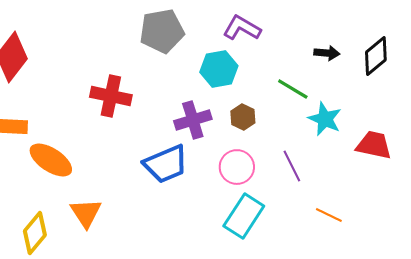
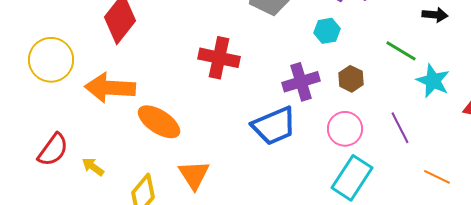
cyan hexagon: (219, 69) -> (327, 31), size x0.7

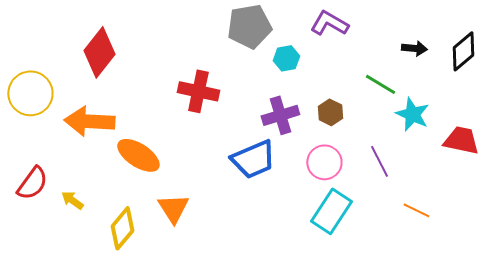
cyan hexagon: (327, 31) -> (286, 58), moved

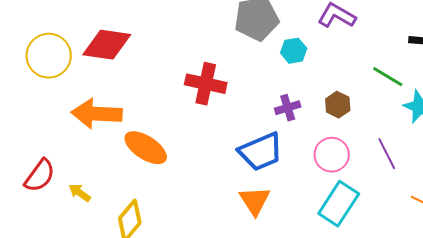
red diamond: (99, 52) -> (107, 45), turned 60
yellow circle: (30, 93) -> (49, 56), moved
purple cross: (280, 115) -> (288, 108), size x0.7
orange triangle: (173, 208) -> (255, 201), moved

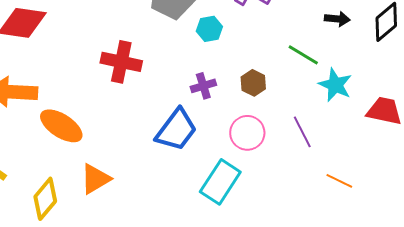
blue trapezoid: (261, 152) -> (176, 130), turned -30
orange triangle: (255, 201) -> (95, 179), moved, turned 32
cyan rectangle: (339, 204) -> (220, 182), moved

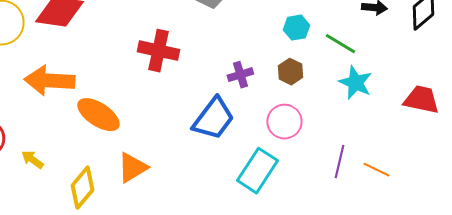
cyan hexagon: (209, 29) -> (296, 28), moved
cyan star: (335, 85) -> (355, 83), moved
purple line: (302, 132) -> (339, 162), moved, turned 40

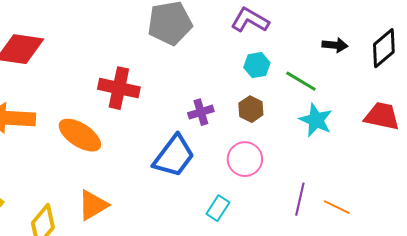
red trapezoid: (421, 100) -> (382, 116), moved
orange ellipse: (98, 115) -> (80, 135), moved
cyan rectangle: (257, 171) -> (218, 208), size x0.6

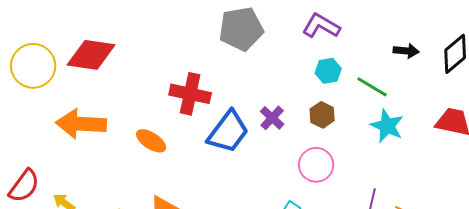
purple cross: (201, 112) -> (272, 118), turned -30
orange ellipse: (80, 135) -> (151, 141), size x0.7
blue trapezoid: (174, 156) -> (228, 132), moved

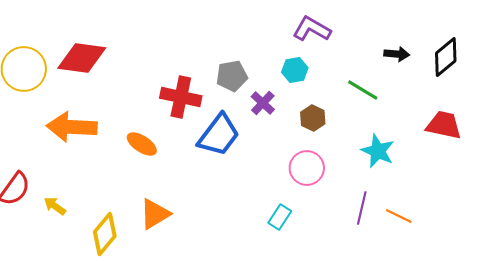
gray pentagon: (241, 29) -> (232, 76), moved, size x0.7
cyan hexagon: (328, 71) -> (295, 70), moved
purple cross: (272, 118) -> (263, 103), moved
cyan star: (387, 126) -> (378, 151), moved

